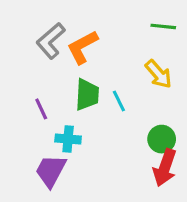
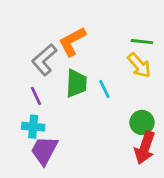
green line: (163, 26) -> (142, 42), moved
gray L-shape: (51, 41) -> (44, 60), moved
cyan cross: (68, 139) -> (33, 127), moved

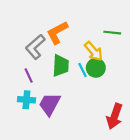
yellow arrow: (139, 65) -> (94, 51), moved
green circle: (142, 122) -> (96, 68), moved
purple trapezoid: (44, 150) -> (50, 104), moved

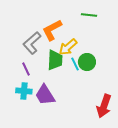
green line: (112, 33) -> (89, 15), moved
yellow arrow: (94, 51) -> (68, 47), moved, turned 90
purple trapezoid: (50, 104) -> (45, 95), turned -60

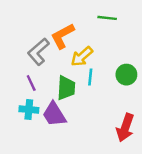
green trapezoid: (55, 60) -> (66, 88), moved
green circle: (87, 62) -> (126, 75), moved
cyan line: (75, 64) -> (90, 77), turned 32

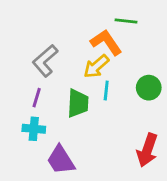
orange L-shape: (63, 36) -> (106, 42), moved, turned 84
purple line: (31, 83) -> (37, 98), turned 42
purple trapezoid: (54, 114) -> (61, 160), moved

